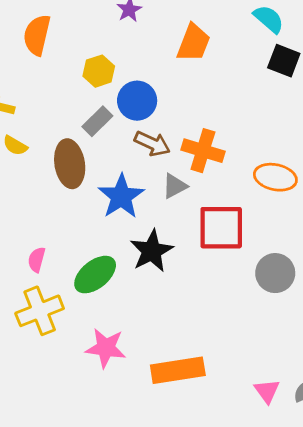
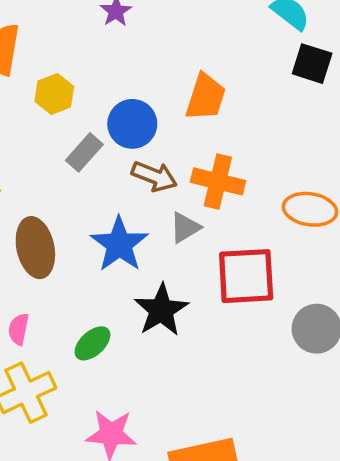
orange trapezoid: (194, 43) -> (206, 97), moved
yellow hexagon: (99, 71) -> (54, 94), moved
brown ellipse: (70, 164) -> (35, 248), moved
green ellipse: (95, 275) -> (92, 343), size x0.7

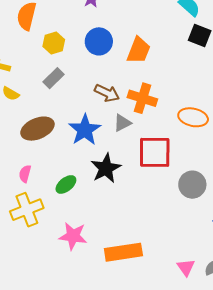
blue circle: (132, 124) -> (99, 41), moved
gray rectangle: (84, 152) -> (54, 78), moved
brown ellipse: (35, 248) -> (37, 129), turned 76

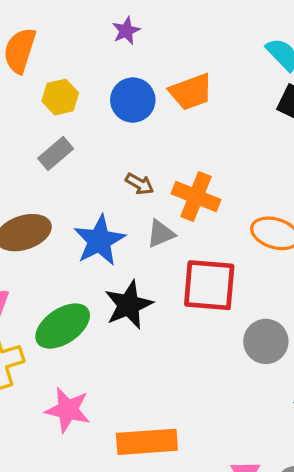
orange trapezoid: (139, 50) -> (191, 92), moved, turned 44
brown arrow: (107, 93) -> (140, 184), size x0.7
green ellipse: (66, 184) -> (63, 326), size x1.6

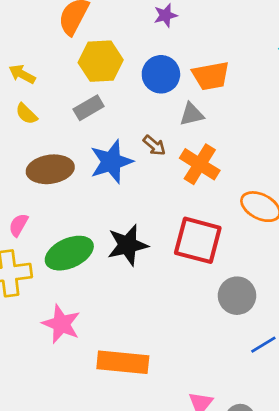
yellow hexagon: (60, 97) -> (101, 61), size x1.4
gray triangle: (161, 234) -> (192, 114), moved
blue star: (99, 240) -> (111, 162), moved

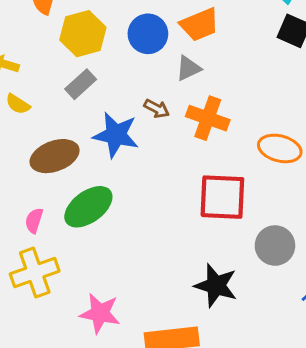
blue star: (111, 162) -> (116, 135), turned -30
black star: (128, 245) -> (216, 285), moved, turned -30
green ellipse: (69, 253) -> (88, 207), moved

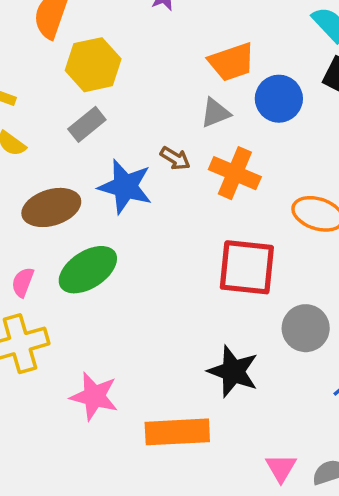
blue circle: (148, 34) -> (279, 99), moved

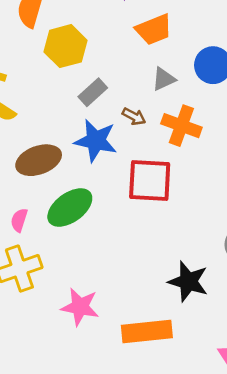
orange trapezoid: (232, 62) -> (154, 30), moved
gray rectangle: (87, 124) -> (93, 92), moved
red square: (247, 267) -> (150, 180), moved

